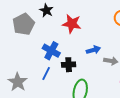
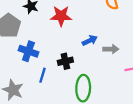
blue cross: (51, 51) -> (28, 51), moved

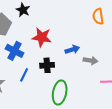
red star: (61, 16) -> (42, 37), moved

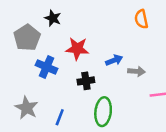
blue line: (24, 75) -> (60, 117), moved

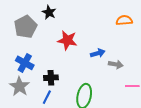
orange semicircle: (141, 19) -> (124, 20), turned 91
blue cross: (47, 67) -> (25, 63), moved
black cross: (86, 81) -> (51, 78), moved

